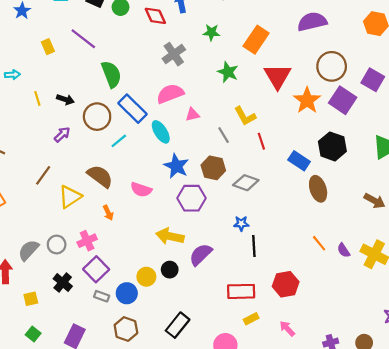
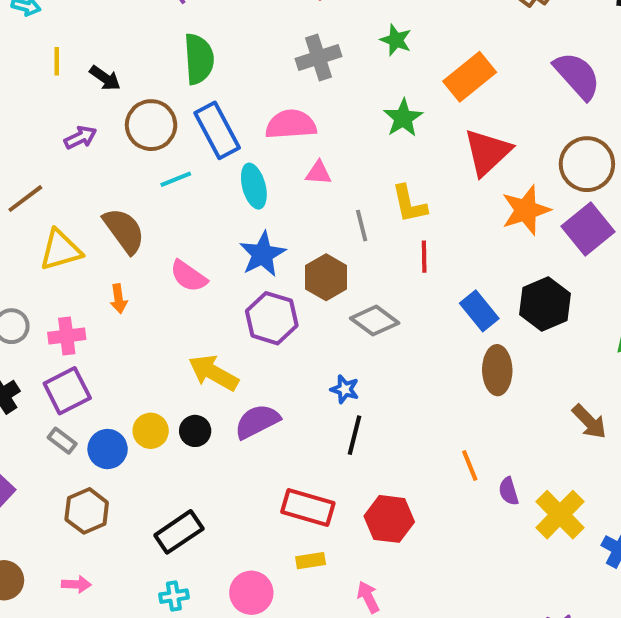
purple semicircle: (312, 22) -> (577, 76), turned 44

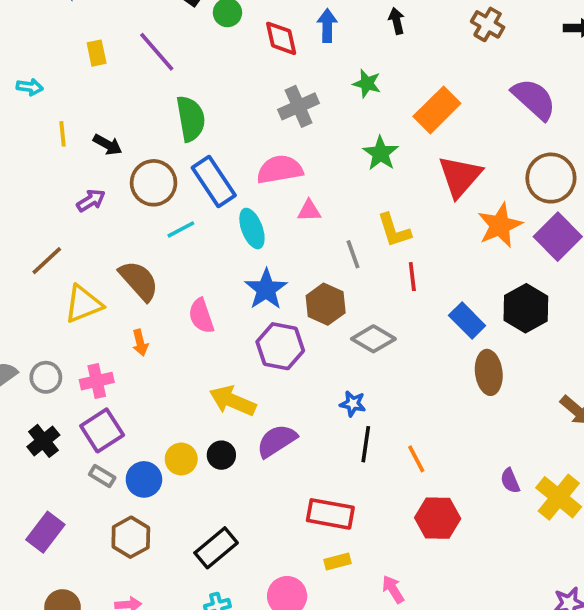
pink semicircle: (189, 276) -> (201, 316), turned 42
orange line: (470, 465) -> (416, 459), moved
red hexagon: (389, 519) -> (438, 518), moved

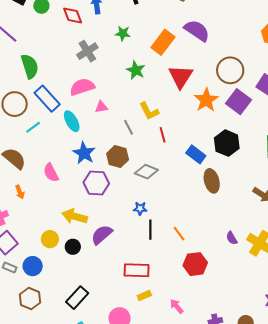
purple semicircle: (534, 99) -> (197, 31), moved
yellow circle: (181, 459) -> (50, 239), moved

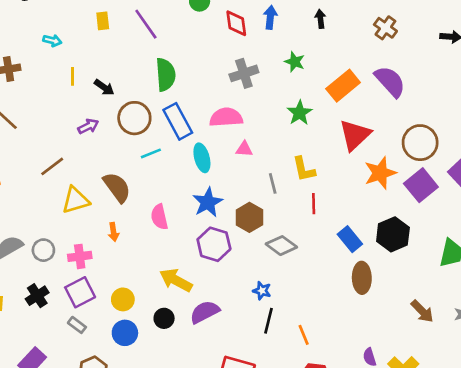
yellow circle: (50, 239) -> (123, 299), moved
blue circle: (33, 266) -> (125, 333), moved

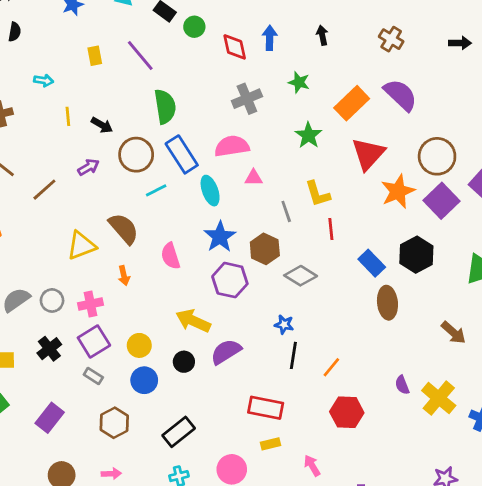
brown line: (52, 166) -> (44, 190), moved
orange line: (304, 335) -> (331, 367), turned 66

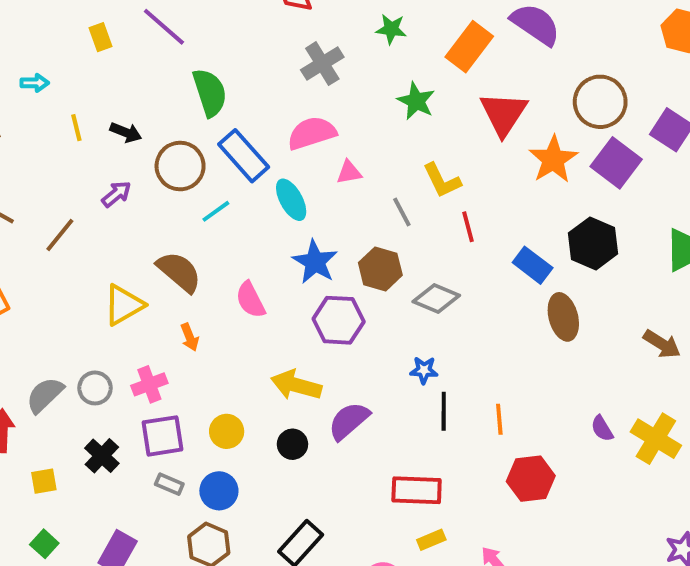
purple square: (94, 341) -> (162, 436), turned 32
orange line: (331, 367) -> (499, 419), turned -35
blue circle: (144, 380) -> (219, 491), moved

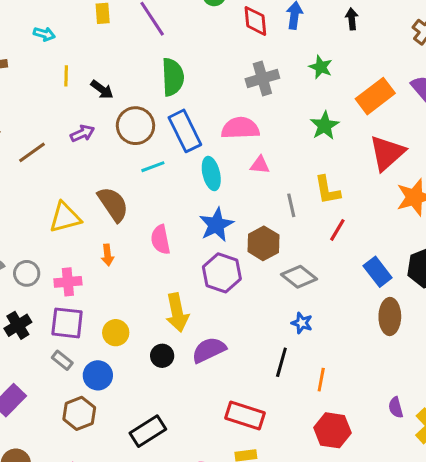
red line: (468, 227) -> (337, 230), turned 30
blue star: (424, 370) -> (302, 323), moved
yellow arrow: (296, 385) -> (177, 313), turned -132

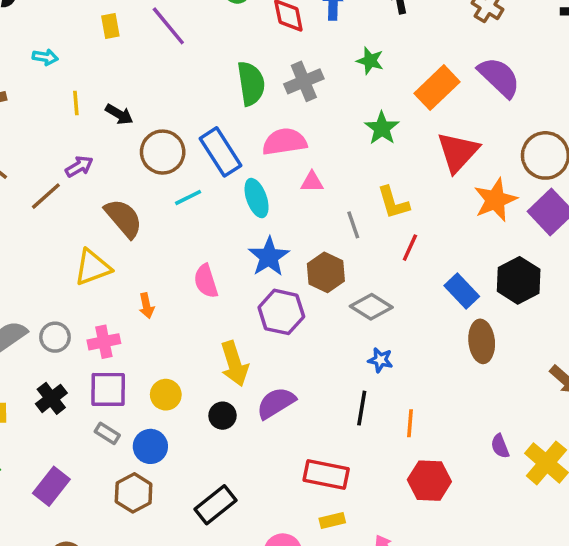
green semicircle: (173, 77) -> (251, 84), moved
purple arrow: (82, 133) -> (79, 166), moved
brown semicircle: (113, 204) -> (124, 218), moved

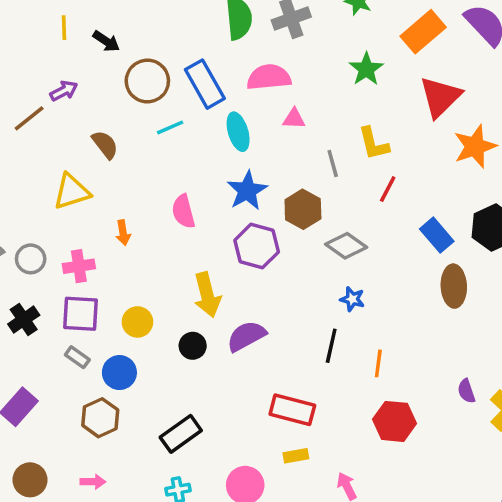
brown semicircle: (124, 218) -> (105, 145), size x0.7

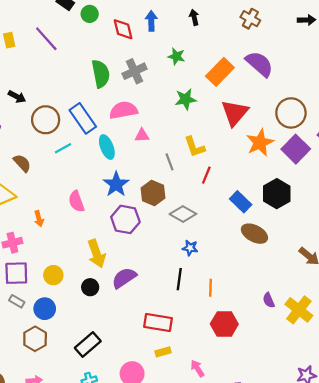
green star: (366, 69) -> (186, 99), turned 30
brown ellipse: (454, 286) -> (254, 234), turned -55

